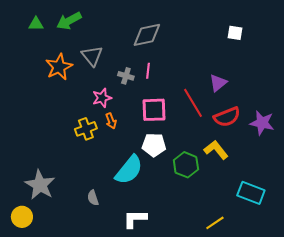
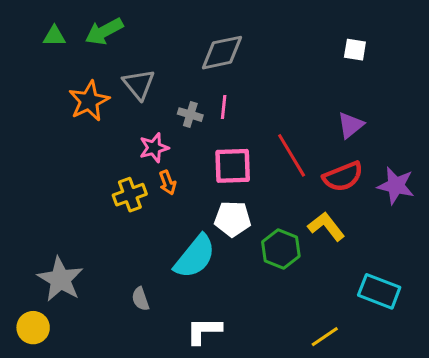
purple triangle: (218, 83) -> (350, 125), moved

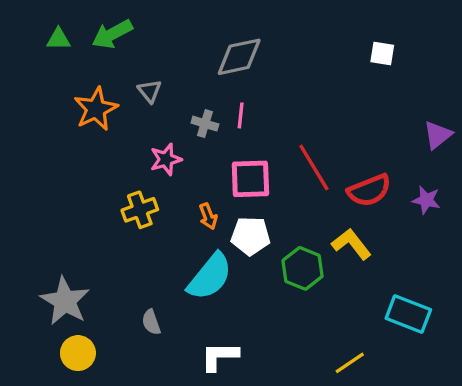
gray triangle: (139, 84) -> (150, 91), size x0.7
purple triangle: (350, 125) -> (438, 135), moved
orange arrow: (168, 183) -> (208, 216), moved
purple star: (396, 186) -> (426, 200), size x0.7
yellow circle: (33, 328) -> (78, 353), moved

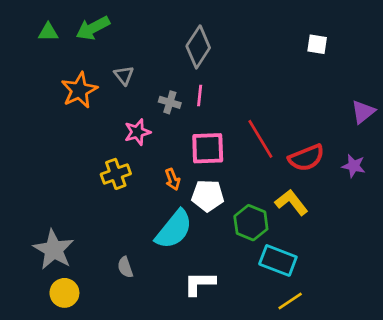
gray diamond: (239, 57) -> (198, 47), turned -45
cyan rectangle: (408, 314) -> (278, 260), moved
white L-shape: (220, 356) -> (200, 283), moved

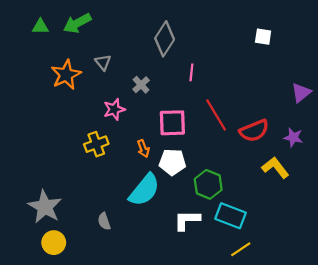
pink line: (200, 96) -> (191, 72), moved
gray cross: (170, 102) -> (141, 85), turned 30
yellow L-shape: (291, 202) -> (275, 168), moved
white L-shape: (200, 283) -> (187, 220), moved

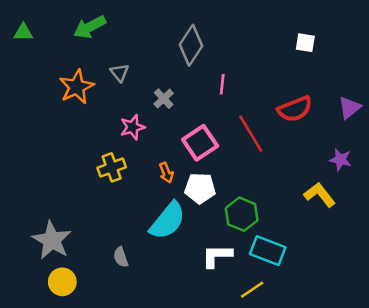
green triangle: (40, 27) -> (23, 32), moved
pink square: (172, 123) -> (200, 143), turned -32
red semicircle: (254, 131) -> (295, 109), moved
yellow line: (241, 249) -> (252, 290), moved

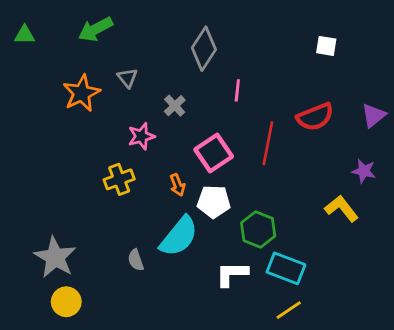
red line: (251, 134) -> (268, 143), turned 42
gray semicircle: (121, 257) -> (136, 260), moved
yellow line: (252, 290) -> (289, 310), moved

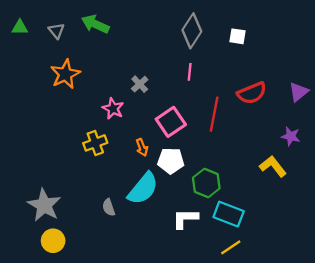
green arrow: (95, 29) -> (95, 24), moved, turned 52
white square: (326, 46) -> (237, 36), moved
gray diamond: (204, 49) -> (192, 31), moved
gray triangle: (127, 78) -> (56, 31), moved
pink star: (141, 136) -> (113, 109), turned -30

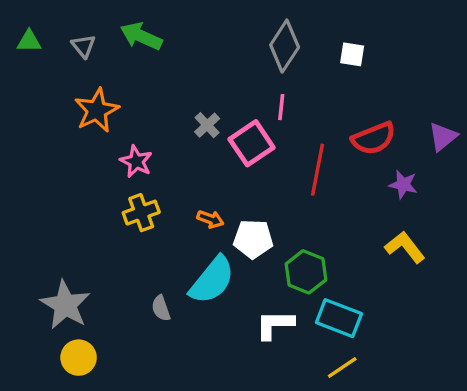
pink star: (113, 109) -> (136, 161), moved
pink square: (171, 122) -> (252, 143), moved
purple star: (291, 136) -> (403, 185), moved
orange arrow: (142, 147) -> (210, 219), turned -49

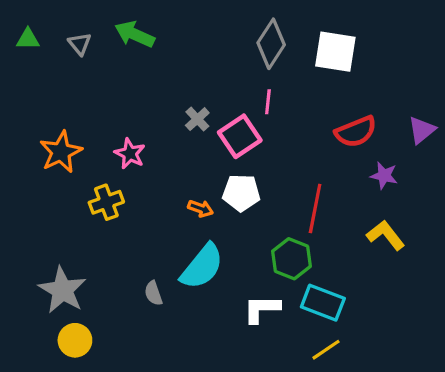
white square: (352, 54) -> (335, 52), size x1.8
orange star: (97, 110) -> (61, 152), moved
red line: (318, 170) -> (315, 208), moved
yellow cross: (141, 213) -> (106, 202), moved
white pentagon: (253, 239) -> (241, 193), moved

